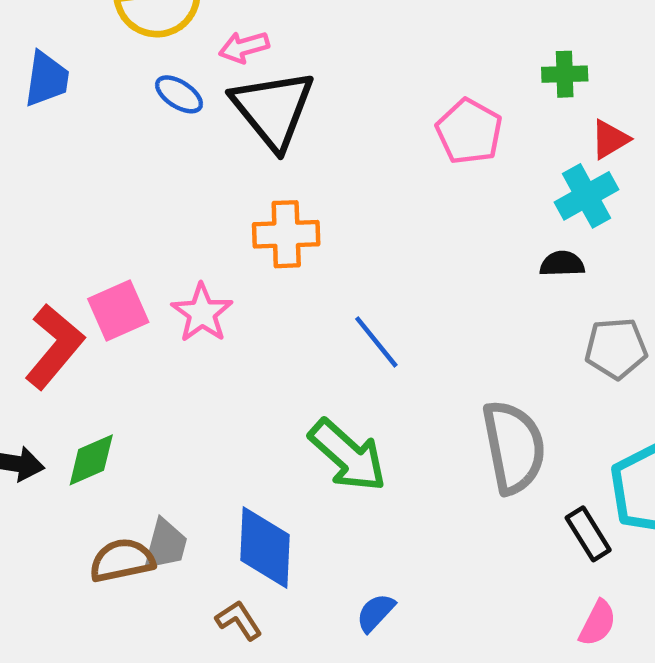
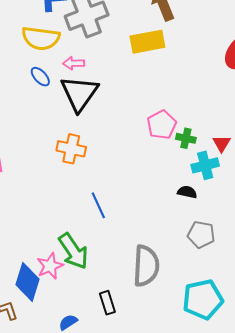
green cross: (565, 74) -> (186, 138), moved
red triangle: (610, 139) -> (222, 143), turned -42
pink star: (202, 313) -> (50, 266), moved
black rectangle: (588, 534) -> (107, 303), moved

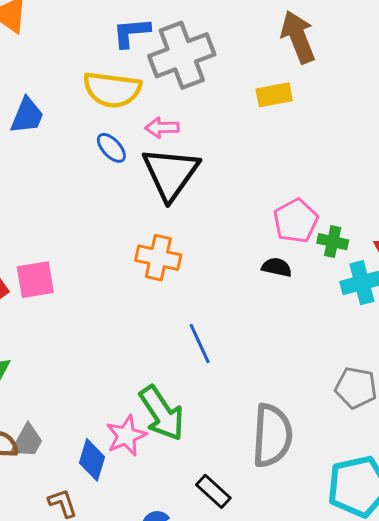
yellow rectangle: (147, 42) -> (274, 95), size x0.7
black semicircle: (187, 192) -> (277, 267), moved
blue diamond: (28, 282) -> (92, 460), size x0.7
black rectangle: (107, 303) -> (213, 491), turned -30

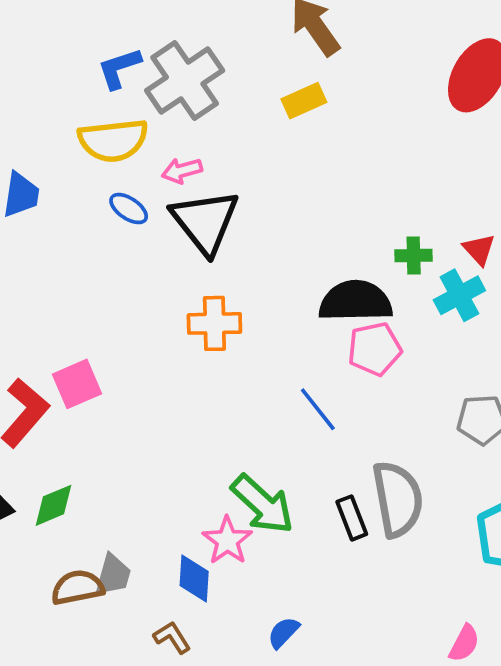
pink pentagon: (296, 221) -> (375, 349), moved, turned 30
black semicircle: (277, 267) -> (355, 301), size x2.0
blue line: (200, 343) -> (318, 409), moved
black rectangle: (213, 491) -> (352, 518), moved, turned 40

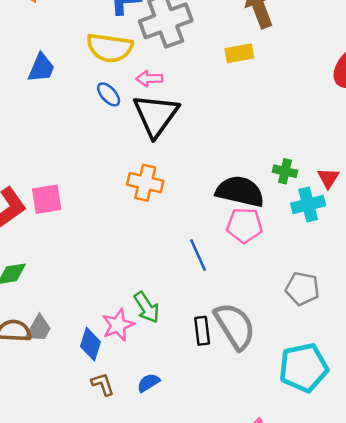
gray semicircle: (398, 499) -> (235, 326), turned -36
green arrow: (262, 504) -> (147, 307), size x0.7
blue semicircle: (283, 633) -> (148, 383), moved
brown L-shape: (172, 637) -> (103, 384), moved

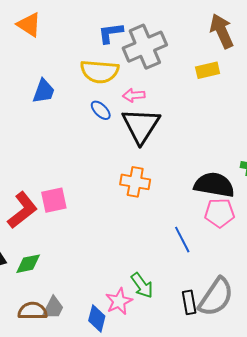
gray semicircle: (235, 326) -> (216, 297), turned 69

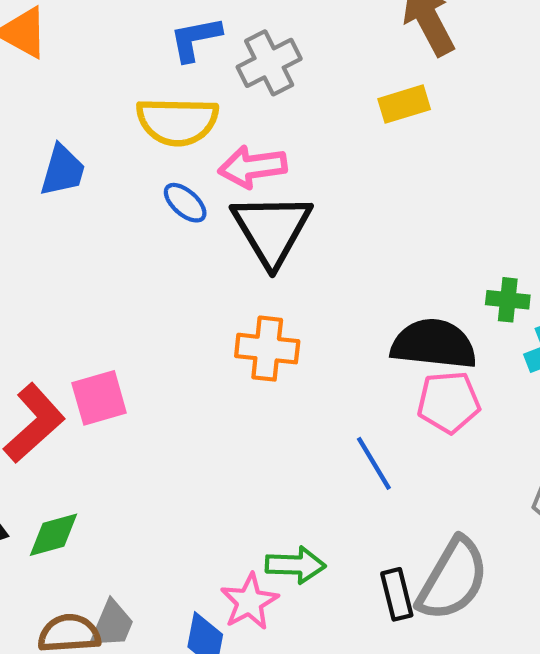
gray cross: (145, 47) -> (269, 63), size x0.7
pink arrow: (134, 95) -> (253, 167), size x1.4
green arrow: (142, 285) -> (295, 565), turned -48

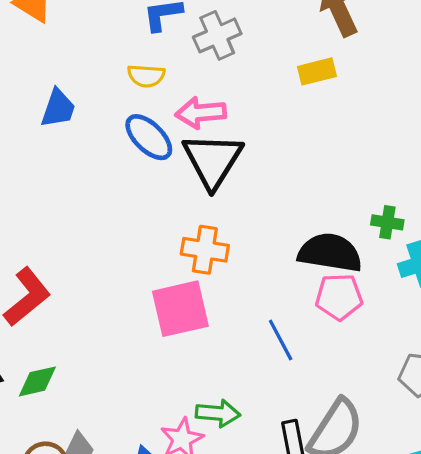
yellow semicircle: (177, 121) -> (146, 76), size x0.6
blue ellipse: (185, 203) -> (149, 137), size x1.5
pink square: (99, 398) -> (180, 309), moved, size x1.4

